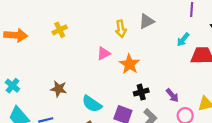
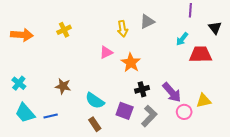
purple arrow: (172, 95) -> (172, 92), size x1.5

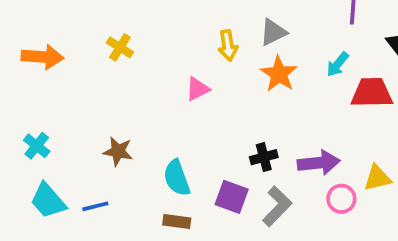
yellow cross: (64, 30) -> (120, 47), turned -32
orange star: (131, 63) -> (279, 74), moved
purple arrow: (172, 92) -> (319, 163), turned -55
cyan semicircle: (95, 101) -> (177, 178), turned 36
brown rectangle: (95, 124) -> (177, 221), turned -48

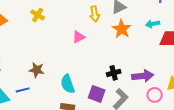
cyan arrow: (338, 64) -> (153, 24), turned 40
blue line: (95, 206) -> (23, 90), moved

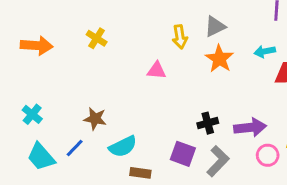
pink triangle: (79, 37) -> (157, 70), turned 32
cyan semicircle: (68, 84) -> (123, 146), moved, turned -96
blue line: (23, 90) -> (75, 148), turned -32

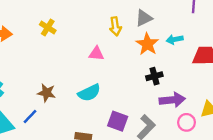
cyan arrow: (265, 51) -> (175, 39), moved
black cross: (208, 123) -> (154, 76), moved
cyan semicircle: (123, 146) -> (89, 93), moved

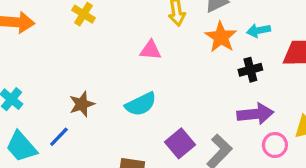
black cross: (154, 76) -> (250, 70), moved
brown star: (47, 93) -> (82, 104), turned -30
purple square: (118, 121) -> (180, 143), turned 30

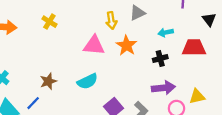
orange star: (221, 37) -> (127, 45), moved
pink triangle: (151, 50) -> (94, 45), size x1.5

